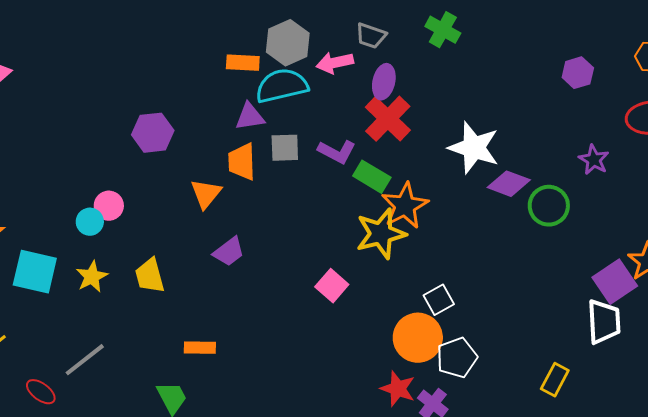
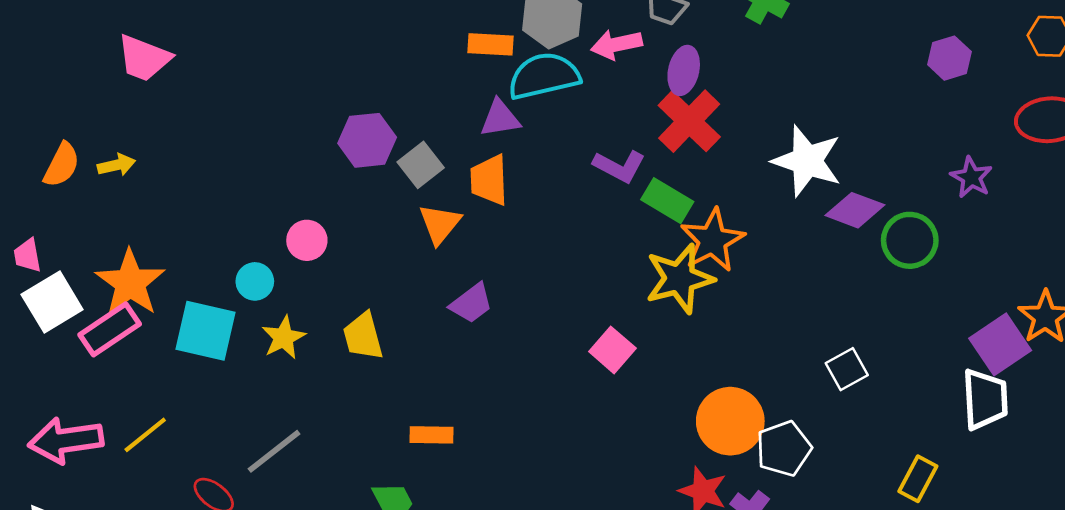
gray square: (285, 148) -> (421, 165), moved, turned -36
cyan circle: (90, 222) -> (255, 281), moved
white square: (439, 300) -> (847, 369), moved

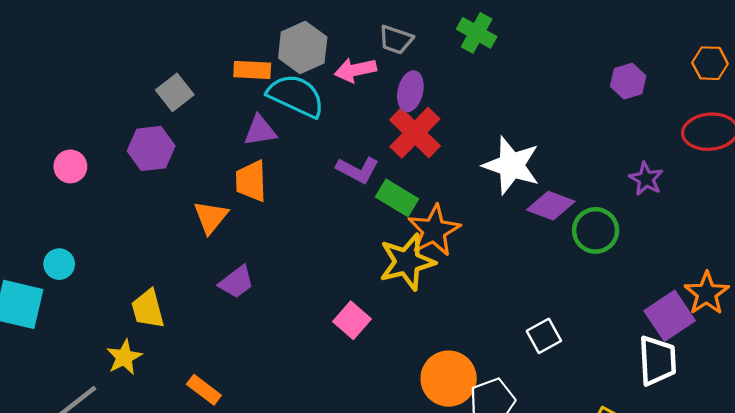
cyan semicircle: (544, 76) -> (296, 96), turned 38
gray square: (421, 165) -> (175, 92), moved
pink circle: (307, 240) -> (70, 166), moved
yellow star: (284, 338) -> (124, 357), moved
orange rectangle: (432, 435) -> (204, 390), turned 36

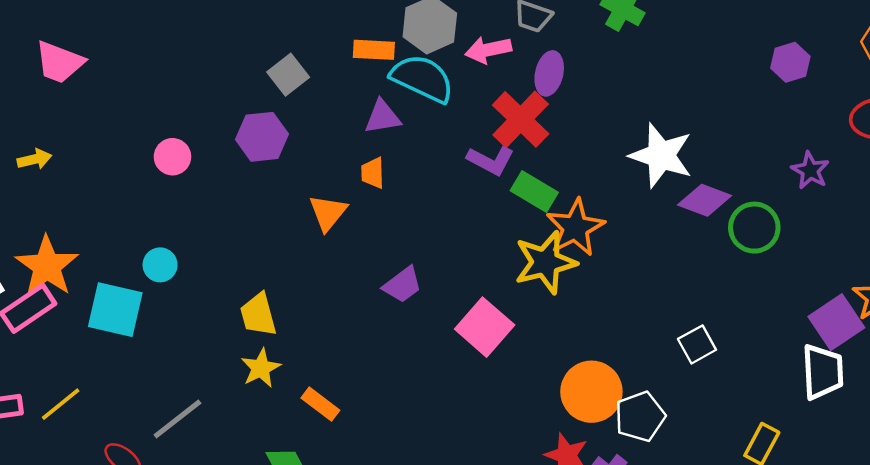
red cross: (415, 133) -> (521, 119), moved
orange trapezoid: (251, 181) -> (373, 173), size x0.7
purple trapezoid: (236, 282) -> (402, 285), moved
pink square: (352, 320) -> (485, 327), size x1.4
yellow star: (124, 357) -> (261, 368), moved

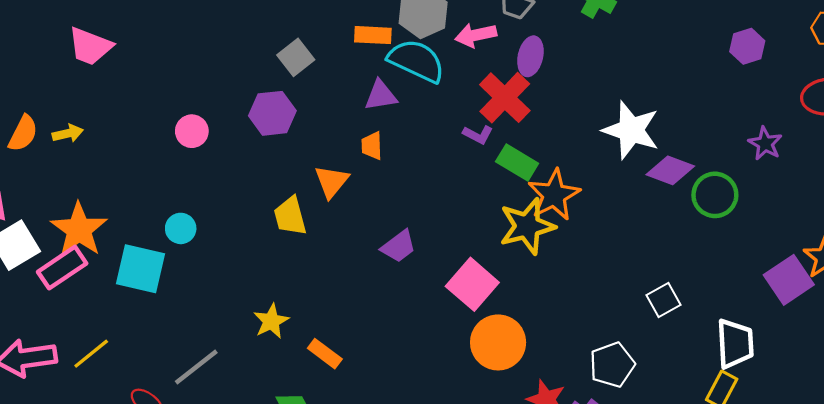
purple L-shape: (491, 160) -> (478, 135), size x0.7
yellow trapezoid: (258, 315) -> (290, 216), moved
white trapezoid: (823, 372) -> (735, 344), moved
orange circle: (591, 392) -> (498, 342), moved

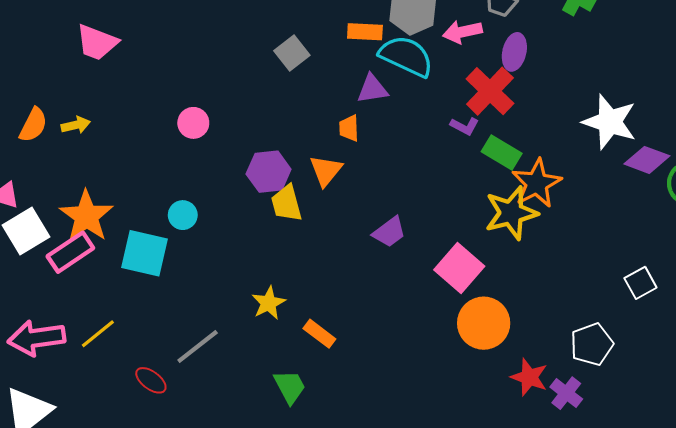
purple hexagon: (272, 113) -> (269, 172), moved
orange trapezoid: (372, 146) -> (349, 128), moved

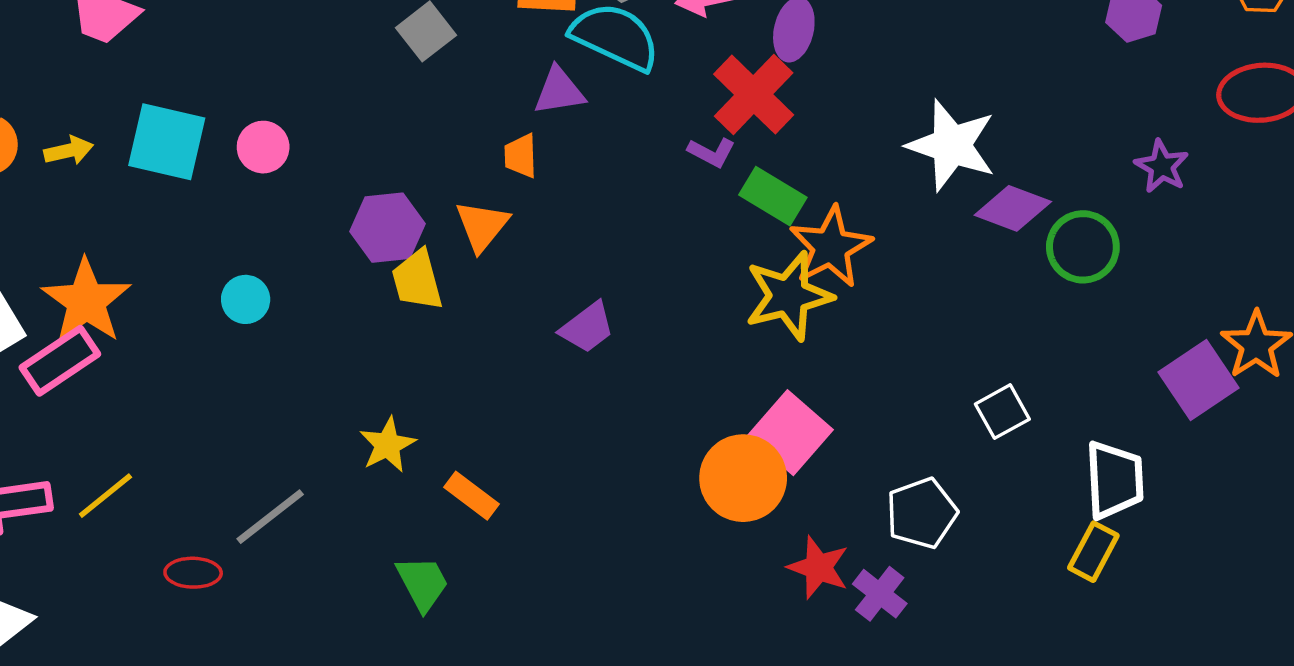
cyan square: (145, 253) -> (167, 142), moved
pink square: (459, 268) -> (790, 433), moved
red ellipse: (151, 380) -> (193, 573), turned -36

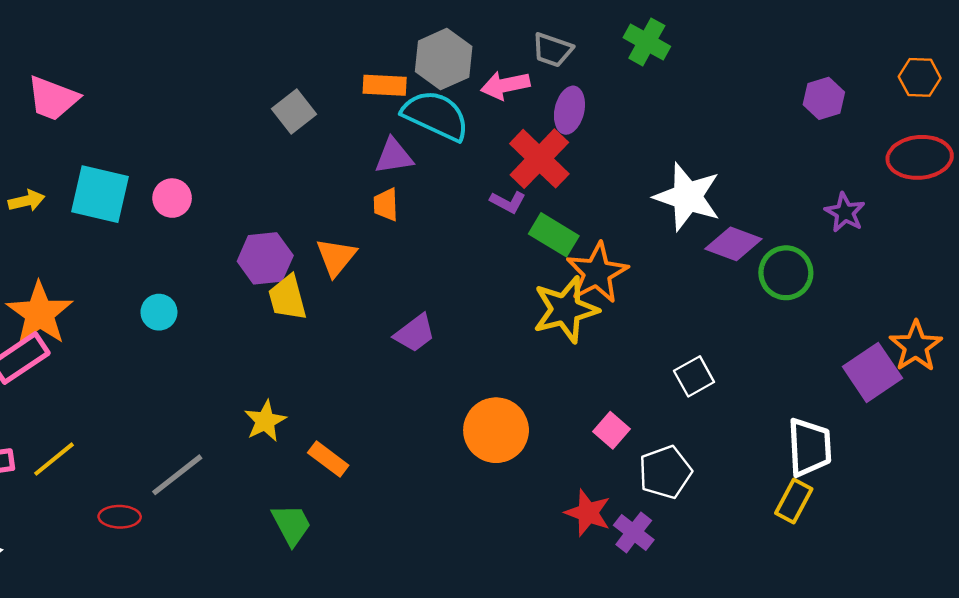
orange trapezoid: (521, 156) -> (386, 205), moved
white square: (1002, 412) -> (694, 376), moved
pink square: (790, 433) -> (611, 430), moved, size x0.6
orange circle: (743, 478) -> (496, 430), moved

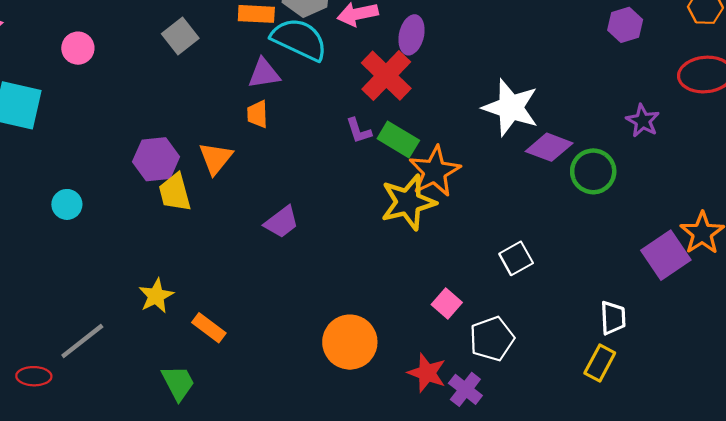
pink circle: (172, 198) -> (78, 48), moved
purple L-shape: (508, 202) -> (359, 131), moved, turned 44
orange circle: (496, 430) -> (350, 342), moved
white trapezoid: (809, 447) -> (613, 318), size x0.7

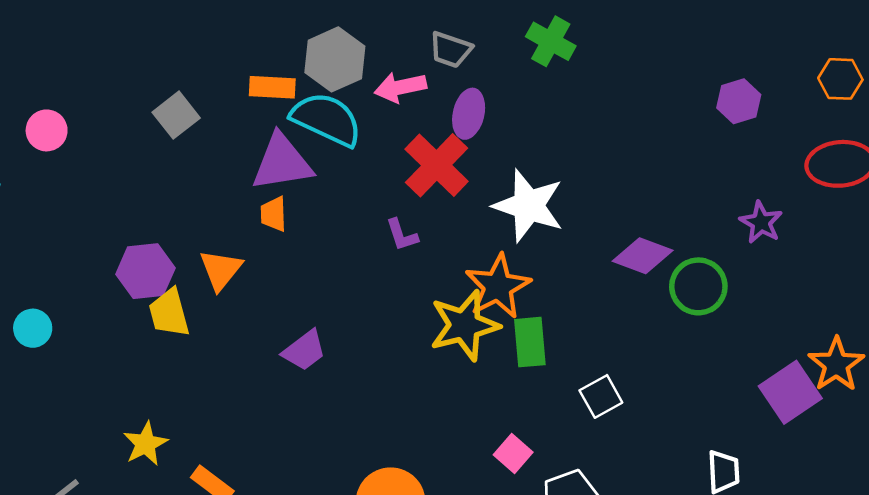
purple triangle: (264, 73) -> (282, 162), size x1.5
white star: (511, 108) -> (528, 206), moved
green rectangle: (398, 139) -> (530, 342), moved, turned 54

